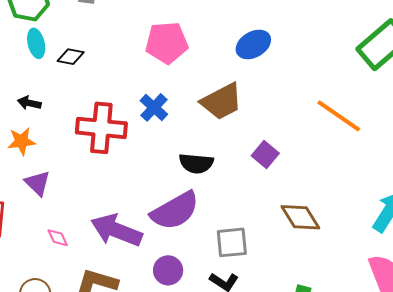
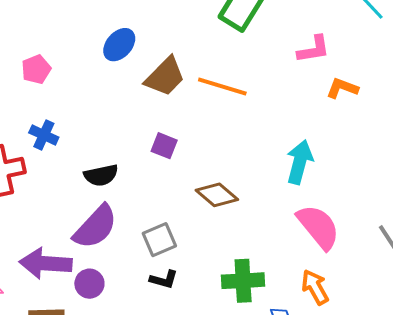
pink pentagon: (167, 43) -> (36, 69), size x0.7
brown trapezoid: (222, 101) -> (165, 77), moved
purple circle: (168, 270) -> (89, 284), moved

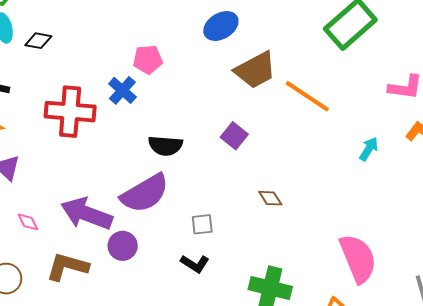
pink pentagon: (36, 69) -> (148, 60), moved
cyan arrow: (300, 162) -> (369, 149), moved, size x0.6
brown diamond: (217, 195) -> (270, 198), size x0.6
gray square: (159, 240) -> (202, 224), size x0.7

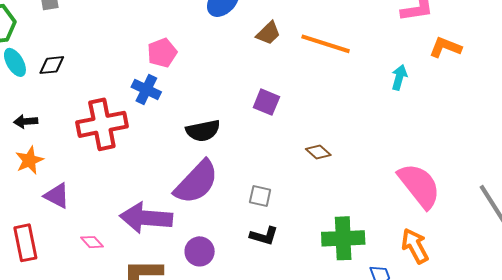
brown trapezoid: (255, 70) -> (268, 33), size x0.6
gray square: (202, 224) -> (260, 196), turned 35
purple circle: (123, 246) -> (200, 251), moved

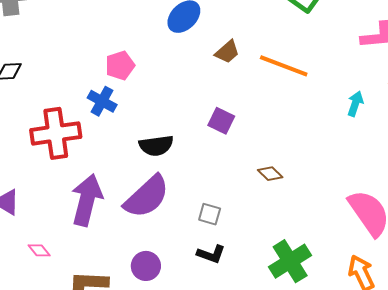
purple arrow: (146, 218) -> (87, 200), moved, turned 96
green cross: (343, 238) -> (290, 261), turned -33

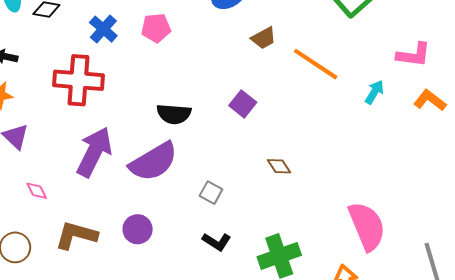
blue cross: (102, 101) -> (103, 29), moved
cyan arrow: (355, 104) -> (374, 92), moved
black L-shape: (211, 254) -> (217, 242), moved

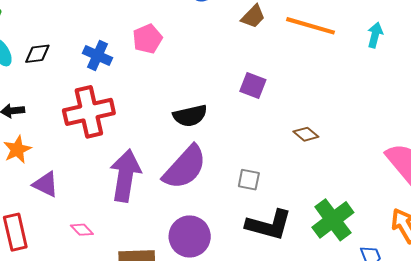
purple circle: (138, 229) -> (190, 236), size x1.4
black L-shape: (217, 242) -> (269, 225), size x1.6

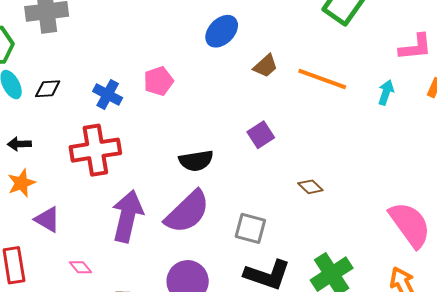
purple square: (253, 86) -> (261, 135), turned 32
gray square: (249, 180) -> (250, 228), size x1.4

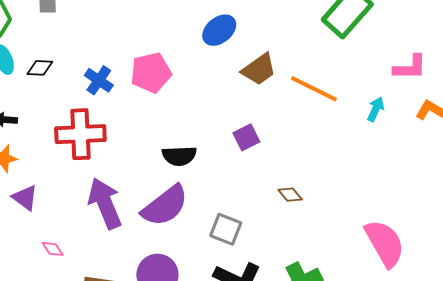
brown trapezoid: (265, 66) -> (259, 69), size x1.4
pink pentagon: (159, 81) -> (151, 73), size x1.4
purple arrow: (127, 216) -> (105, 203), turned -42

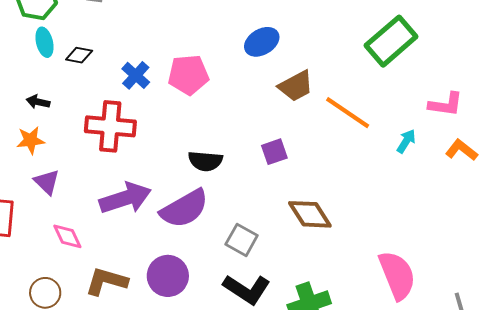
brown diamond: (290, 195) -> (310, 214), size x1.8
purple arrow: (105, 203) -> (125, 198), turned 87
pink diamond: (53, 249) -> (67, 236), size x1.4

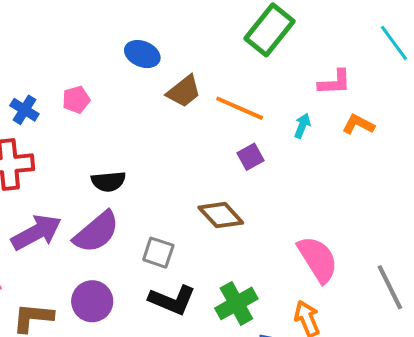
blue ellipse: (262, 42) -> (142, 54), turned 64
pink pentagon: (188, 75) -> (76, 100), size x0.7
purple square: (274, 152) -> (251, 157), moved

